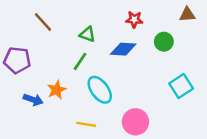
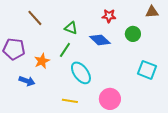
blue diamond: (123, 49) -> (100, 40), turned 40
cyan square: (181, 86) -> (147, 70), turned -36
orange star: (57, 90) -> (42, 61), moved

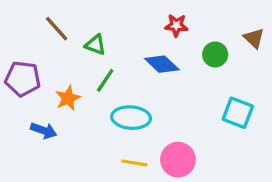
brown triangle: (152, 12) -> (254, 38), moved, turned 48
green triangle: (71, 28) -> (95, 45), moved
cyan ellipse: (81, 73) -> (131, 118), turned -50
yellow line: (70, 101) -> (134, 163), moved

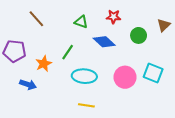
brown triangle: (254, 38) -> (164, 25), turned 32
green triangle: (95, 45) -> (81, 22), moved
pink circle: (178, 160) -> (125, 77), moved

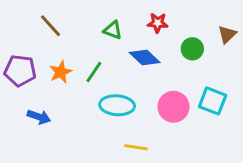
orange star: (44, 64) -> (61, 72), moved
yellow line: (86, 105) -> (136, 147), moved

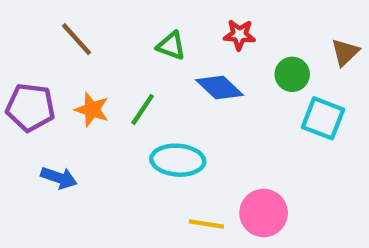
orange star: (61, 72) -> (92, 110), turned -30
cyan square: (213, 101) -> (323, 118), moved
pink circle: (174, 107) -> (264, 213), moved

